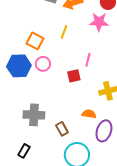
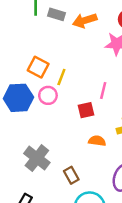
yellow line: (64, 32) -> (61, 77), moved
orange semicircle: (89, 114) -> (97, 141), moved
gray cross: (34, 115) -> (37, 158), turned 35

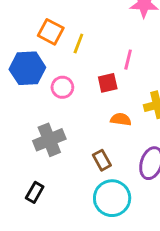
pink circle: (48, 95) -> (62, 87), moved
gray cross: (37, 158) -> (49, 140), turned 30
brown rectangle: (71, 175) -> (102, 160), moved

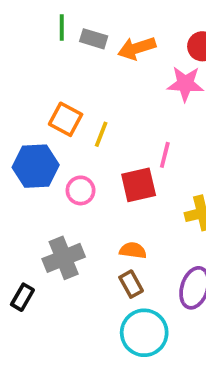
red square: (108, 83) -> (139, 185), size x1.4
orange semicircle: (121, 119) -> (133, 250), moved
black rectangle: (35, 192) -> (22, 297), moved

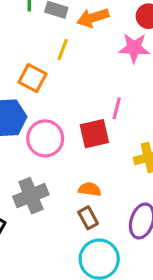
yellow line: (101, 134) -> (63, 49), moved
pink circle: (81, 190) -> (45, 138), size x1.5

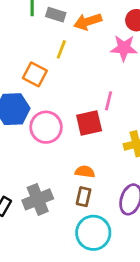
gray cross: (31, 196) -> (38, 199), moved
brown rectangle: (88, 218) -> (84, 197), turned 42

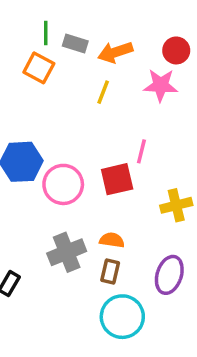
yellow line: (61, 49) -> (103, 92), moved
orange square: (35, 74) -> (39, 68), moved
gray cross: (38, 199) -> (67, 252), moved

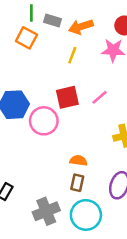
pink line: (141, 151) -> (100, 97), turned 35
red square: (117, 179) -> (67, 97), moved
gray cross: (67, 252) -> (46, 211), moved

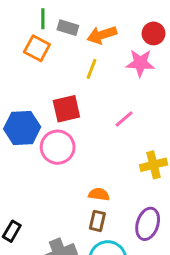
red square: (67, 97) -> (66, 109), moved

